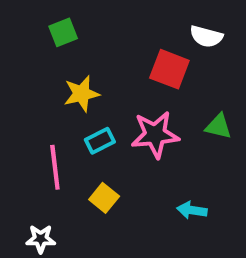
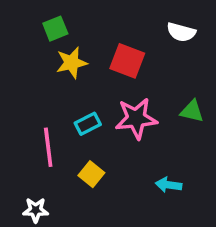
red square: (169, 69) -> (127, 61), moved
yellow star: (82, 94) -> (72, 63), moved

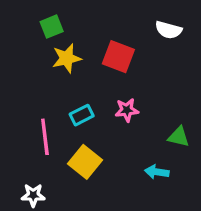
green triangle: (192, 111) -> (179, 137), moved
pink star: (136, 118) -> (127, 110), size x0.6
yellow square: (91, 174) -> (85, 162), size x1.4

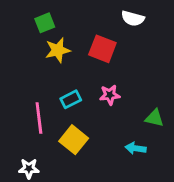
white semicircle: (169, 30) -> (133, 18), moved

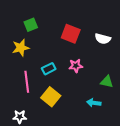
white semicircle: (133, 18) -> (103, 39), moved
green square: (45, 23) -> (31, 25), moved
yellow star: (58, 50) -> (21, 48), moved

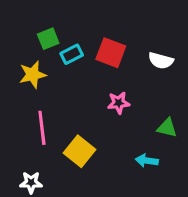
cyan rectangle: (49, 69) -> (72, 54), moved

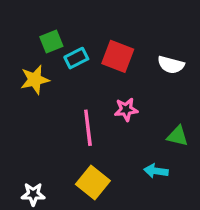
pink line: (42, 128) -> (88, 128), moved
yellow square: (79, 151) -> (93, 183), moved

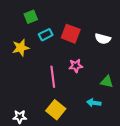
green square: (51, 41) -> (31, 17), moved

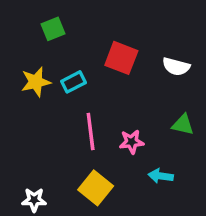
cyan rectangle: (46, 35) -> (73, 82), moved
pink star: (76, 66) -> (132, 142), moved
green triangle: (107, 82) -> (183, 125), moved

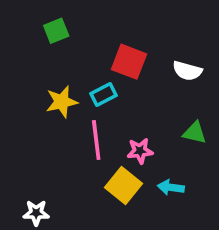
yellow star: (36, 82) -> (62, 102), moved
cyan rectangle: (73, 82) -> (104, 94), moved
yellow square: (96, 188) -> (124, 186), moved

